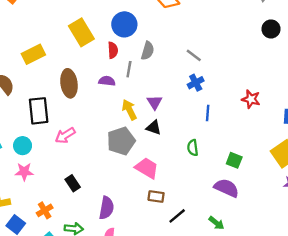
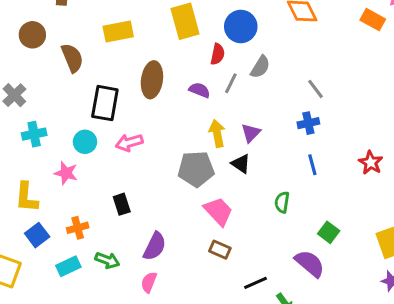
blue line: (208, 113) -> (312, 165), turned -35
cyan circle: (23, 146) -> (85, 142), moved
black line: (177, 216) -> (255, 283), moved

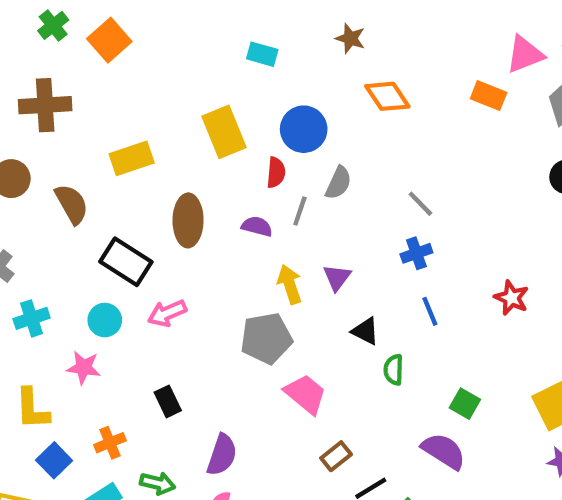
black rectangle: (105, 103) -> (126, 262), turned -60
black triangle: (241, 164) -> (365, 331), moved
brown rectangle: (220, 250) -> (336, 456), moved, turned -55

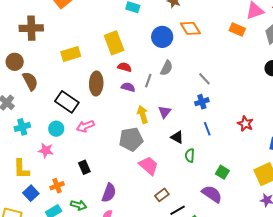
blue circle: (304, 129) -> (162, 37), moved
red semicircle: (276, 172) -> (125, 67), moved, turned -80
brown semicircle: (72, 204) -> (30, 81), moved

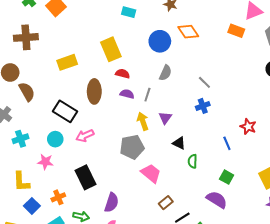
gray line: (148, 81) -> (147, 95), moved
blue line: (207, 129) -> (227, 143), moved
black rectangle: (84, 167) -> (86, 177), size x1.6

